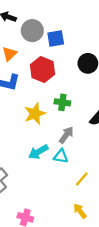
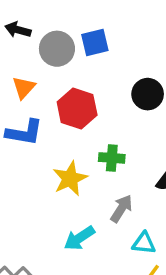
blue square: (56, 39) -> (95, 42), moved
cyan triangle: (61, 156) -> (144, 243), moved

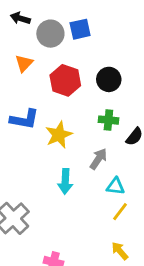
black circle: (148, 94) -> (109, 79), moved
blue L-shape: (24, 132) -> (24, 119), moved
green cross: (112, 158) -> (108, 120), moved
cyan arrow: (79, 238) -> (65, 181), turned -55

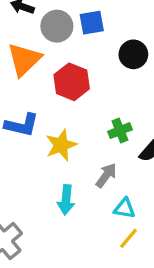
orange triangle: (24, 63) -> (24, 59), size x1.6
black circle: (109, 79) -> (133, 54), moved
green cross: (108, 120) -> (120, 131), turned -30

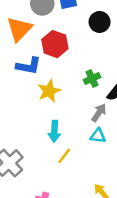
blue L-shape: (22, 125) -> (28, 66), moved
gray arrow: (106, 175) -> (99, 113), moved
yellow line: (128, 238) -> (64, 156), moved

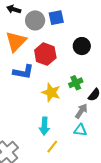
black circle: (100, 22) -> (82, 46), moved
yellow star: (49, 91) -> (51, 92), moved, turned -30

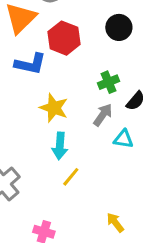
yellow star: (51, 92) -> (54, 108), moved
gray arrow: (81, 111) -> (103, 115), moved
cyan triangle: (80, 130) -> (123, 139), moved

